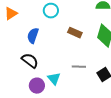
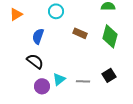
gray line: (79, 67) -> (83, 81), moved
cyan triangle: (54, 79) -> (59, 79), turned 32

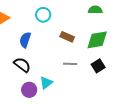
green diamond: (110, 36) -> (97, 40), turned 65
black square: (109, 75) -> (98, 66), moved
gray line: (83, 81) -> (70, 64), moved

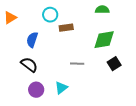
brown rectangle: (67, 37) -> (66, 28), moved, turned -32
black square: (98, 66) -> (114, 64), moved
cyan triangle: (46, 83) -> (61, 88), moved

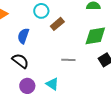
brown rectangle: (66, 28) -> (57, 24), turned -32
cyan triangle: (61, 88) -> (52, 84), turned -48

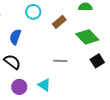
brown rectangle: (57, 24) -> (59, 22), moved
green diamond: (95, 36) -> (87, 37), turned 55

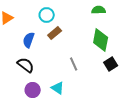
brown rectangle: (59, 22) -> (55, 33), moved
green diamond: (87, 37) -> (101, 40), turned 55
gray line: (60, 61) -> (74, 64), turned 64

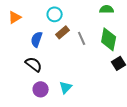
gray line: (74, 64) -> (82, 38), moved
cyan triangle: (58, 88) -> (66, 87), turned 40

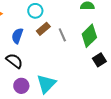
green diamond: (109, 39) -> (89, 36), turned 35
cyan triangle: (66, 87) -> (46, 84), size x1.5

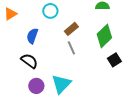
brown rectangle: (43, 29) -> (71, 29), moved
gray line: (62, 35) -> (71, 48), moved

